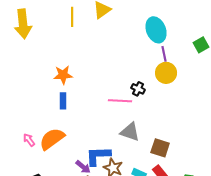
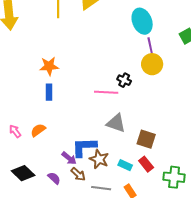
orange semicircle: (52, 139) -> (38, 130), size x0.6

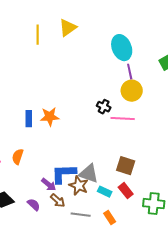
orange star: (49, 66) -> (50, 117), moved
pink line: (106, 92) -> (123, 119), moved
gray triangle: (116, 123) -> (89, 174), moved
orange semicircle: (38, 130) -> (18, 157), turned -35

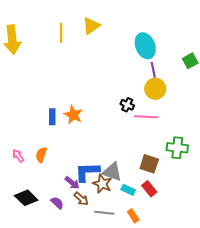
orange star: (50, 117) -> (73, 115), turned 30
green cross: (154, 204) -> (177, 148), moved

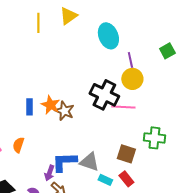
cyan ellipse: (145, 46) -> (108, 36), moved
black cross: (127, 105) -> (104, 95), size x2.0
purple arrow: (72, 183) -> (49, 173), turned 70
brown star: (102, 184) -> (64, 111), moved

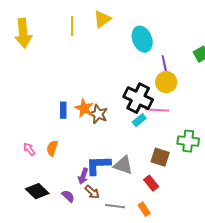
red rectangle: (126, 179) -> (151, 183), moved
cyan rectangle: (105, 180) -> (139, 120), moved, turned -64

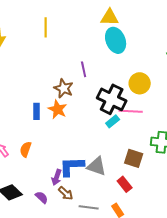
yellow triangle: (102, 19) -> (110, 17), moved, turned 36
purple line: (164, 63) -> (84, 69), moved
brown star: (98, 114) -> (64, 88), moved

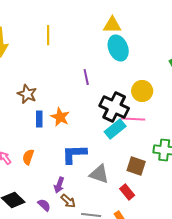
brown star: (64, 88) -> (27, 94), moved
cyan rectangle: (113, 121) -> (115, 129), size x1.5
blue L-shape: (72, 166) -> (74, 154), moved

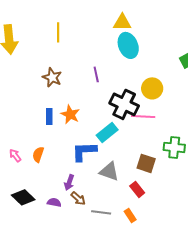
brown star: (27, 94) -> (52, 77), moved
cyan rectangle: (115, 129) -> (107, 132), moved
purple semicircle: (44, 205) -> (54, 202), turned -32

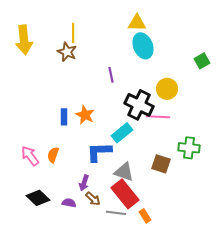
brown star: (52, 77) -> (67, 52), moved
pink arrow: (15, 155) -> (30, 156), size x1.5
red rectangle: (137, 189) -> (125, 194), moved, size x1.8

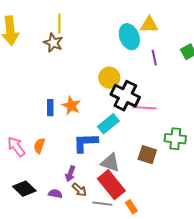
yellow triangle: (137, 23) -> (149, 25), moved
purple line: (111, 75) -> (154, 58), moved
yellow circle: (167, 89) -> (109, 78), moved

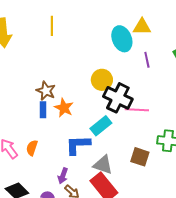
brown star: (53, 43) -> (46, 91), moved

